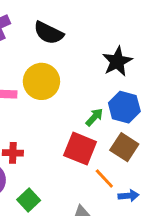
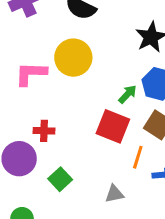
orange line: (104, 179) -> (138, 157), turned 60

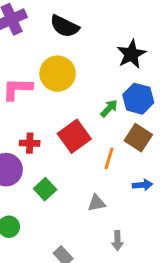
red square: (113, 126) -> (74, 136), moved, turned 32
orange line: (138, 157) -> (109, 158), moved

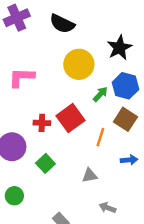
yellow circle: (58, 74) -> (79, 64), moved
red cross: (30, 143) -> (42, 123), moved
gray arrow: (117, 241) -> (108, 208), turned 112

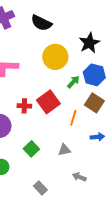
green square: (45, 163) -> (31, 149), moved

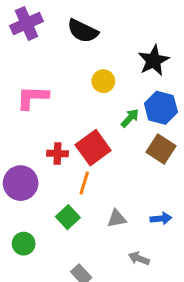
yellow circle: (55, 57) -> (103, 81), size x0.6
orange line: (73, 118) -> (84, 183), moved
blue arrow: (97, 137) -> (161, 219), moved

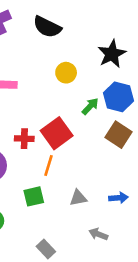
green square: (68, 217) -> (34, 196), turned 30

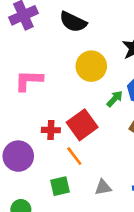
yellow circle: (66, 73) -> (91, 66), size x1.5
orange line: (49, 166) -> (74, 156), turned -54

